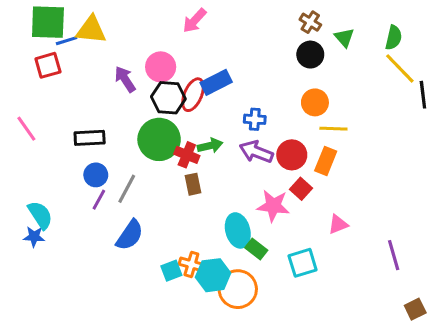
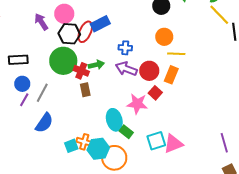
pink triangle: (338, 224) -> (173, 144), moved, size x1.5
purple line: (394, 255) -> (224, 143), moved

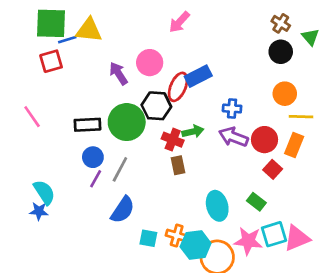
black hexagon: (69, 34) -> (156, 106), moved
green circle: (63, 61) -> (127, 122), moved
pink star: (137, 104) -> (248, 241), moved
green rectangle: (126, 132) -> (256, 202), moved
cyan square: (71, 146) -> (148, 238), moved, turned 32

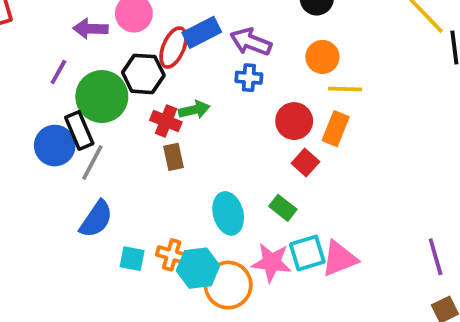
purple arrow: (119, 73) -> (91, 29), turned -55
black rectangle: (88, 125) -> (79, 130), moved, turned 70
purple arrow: (233, 137) -> (251, 42), moved
blue circle: (93, 157) -> (55, 146), size x1.4
purple line: (96, 179) -> (58, 72), moved

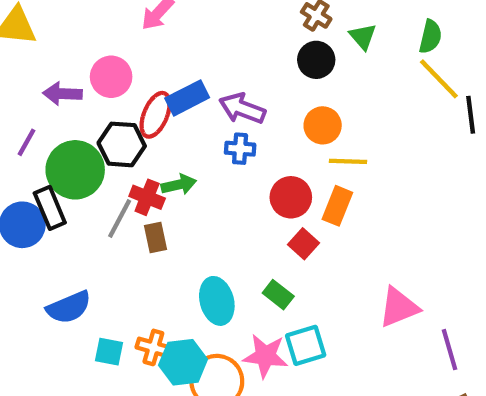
gray line: (92, 163) -> (120, 218), moved
blue semicircle: (96, 219) -> (69, 307), turned 33
pink triangle: (339, 259) -> (399, 307), moved

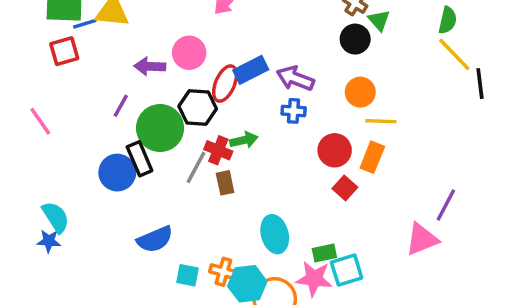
green triangle: (363, 37) -> (379, 20), moved
green rectangle: (278, 295) -> (324, 253), moved, turned -50
purple line: (449, 350) -> (446, 205), moved, turned 44

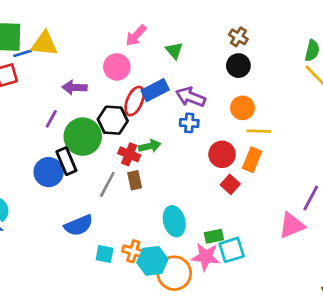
green triangle: (379, 20) -> (174, 51), moved
pink circle: (189, 53) -> (117, 67), moved
gray line: (196, 167) -> (107, 184), moved

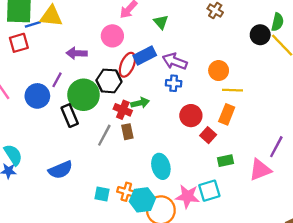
black circle: (238, 66) -> (260, 35), moved
red circle: (222, 154) -> (191, 116), moved
blue circle: (49, 172) -> (37, 96), moved
blue semicircle: (79, 225) -> (60, 170), moved
green rectangle: (214, 236) -> (226, 161), moved

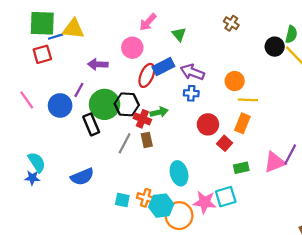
black hexagon: (109, 81) -> (127, 104), moved
pink triangle: (260, 170) -> (275, 162), moved

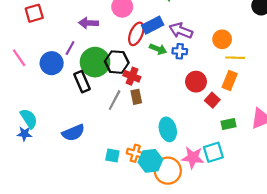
green arrow: (159, 112) -> (158, 49), moved, turned 35

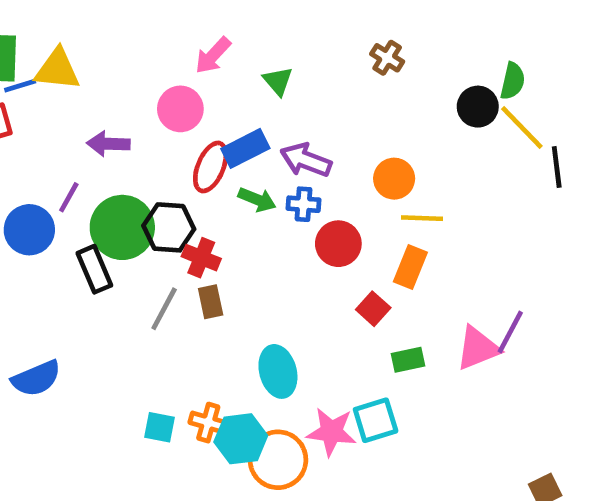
red circle: (196, 82) -> (338, 244), moved
blue semicircle: (73, 133) -> (36, 378), moved

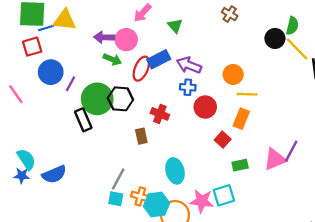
purple arrow: (108, 144) -> (104, 37), moved
green arrow: (257, 200) -> (112, 59), moved
blue circle: (29, 230) -> (51, 72), moved
red cross: (201, 258) -> (160, 114), moved
gray line: (164, 309) -> (118, 179), moved

